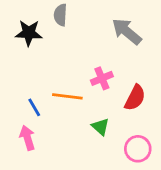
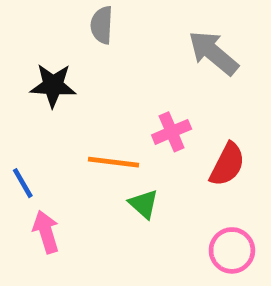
black star: (29, 33) -> (53, 85), moved
blue line: (34, 107) -> (23, 183), moved
green triangle: (101, 127) -> (144, 204), moved

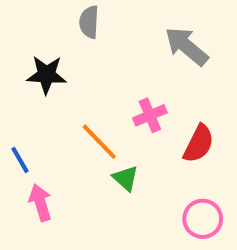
orange line: (113, 162) -> (99, 142), turned 39

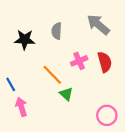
gray semicircle: (89, 22) -> (57, 31), moved
red semicircle: (199, 144) -> (105, 62), moved, turned -42

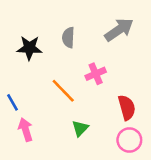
gray arrow: (98, 25) -> (119, 30), turned 105
red semicircle: (105, 62) -> (127, 108), moved
green triangle: (66, 94) -> (80, 128), moved, turned 32

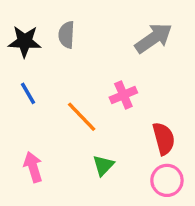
gray semicircle: (68, 37) -> (67, 35), moved
black star: (29, 48) -> (25, 41), moved
blue line: (13, 102) -> (28, 93), moved

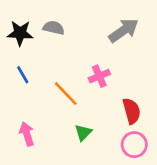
gray semicircle: (67, 35) -> (54, 28), turned 100

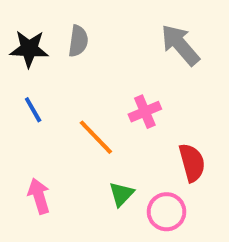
gray semicircle: (54, 28) -> (78, 41), turned 85
gray arrow: (124, 30) -> (180, 45), turned -96
pink circle: (134, 145) -> (166, 212), moved

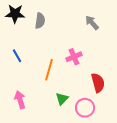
gray arrow: (180, 45) -> (92, 23), size x0.7
black star: (29, 49) -> (15, 14), moved
orange line: (96, 137) -> (49, 70), turned 60

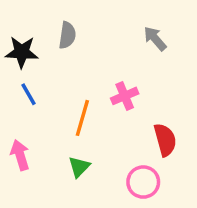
black star: (15, 14) -> (22, 52), moved
green triangle: (62, 99) -> (79, 167), moved
pink arrow: (20, 100) -> (20, 155), moved

